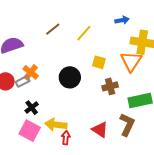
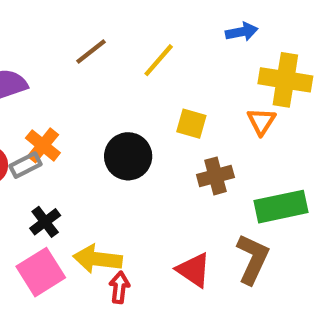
orange triangle: (131, 61) -> (261, 121), size x0.6
pink square: (30, 131) -> (41, 272), turned 30

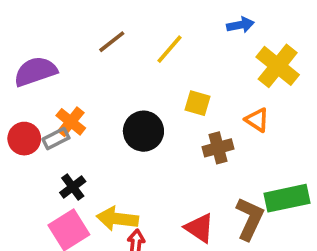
yellow cross: (285, 80) -> (278, 66), turned 30
orange triangle: (261, 121) -> (257, 120), moved, turned -30
green rectangle: (281, 207) -> (287, 198), moved

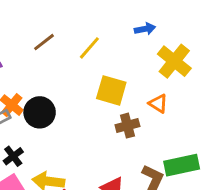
yellow square: (198, 103) -> (111, 90), size x1.5
black circle: (143, 131) -> (40, 112), moved

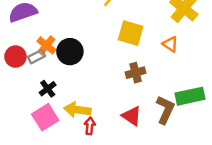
brown cross: (127, 126) -> (136, 73), moved

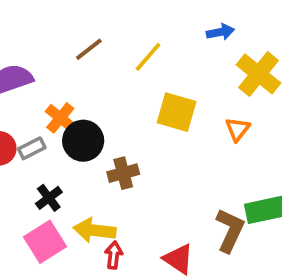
orange triangle: (170, 44) -> (238, 129), turned 35
orange cross: (46, 45) -> (60, 118), moved
brown cross: (136, 73) -> (123, 173), moved
red triangle: (132, 116) -> (178, 259), moved

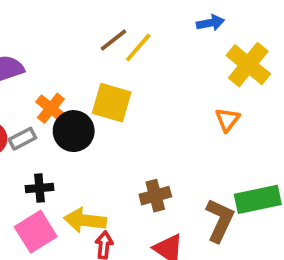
brown line: (89, 49) -> (114, 40), moved
yellow square: (177, 112) -> (112, 103), moved
brown cross: (123, 173) -> (155, 196), moved
black cross: (49, 198) -> (39, 188), turned 32

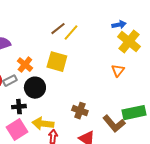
blue arrow: (210, 23) -> (119, 25), moved
black circle: (74, 131) -> (35, 88), moved
brown cross: (155, 196) -> (80, 111), turned 35
brown L-shape: (220, 220) -> (114, 124), turned 115

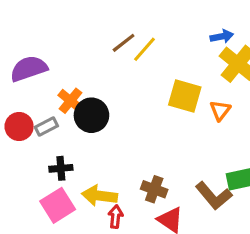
yellow square: (57, 62) -> (185, 96), moved
black circle: (35, 88) -> (91, 115), moved
brown cross: (80, 111) -> (154, 189), moved

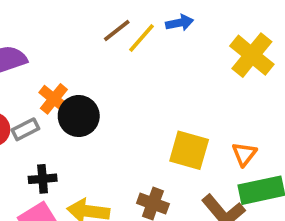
blue arrow: (222, 36) -> (180, 23), moved
yellow square: (185, 96) -> (189, 150), moved
orange triangle: (220, 110) -> (244, 154), moved

